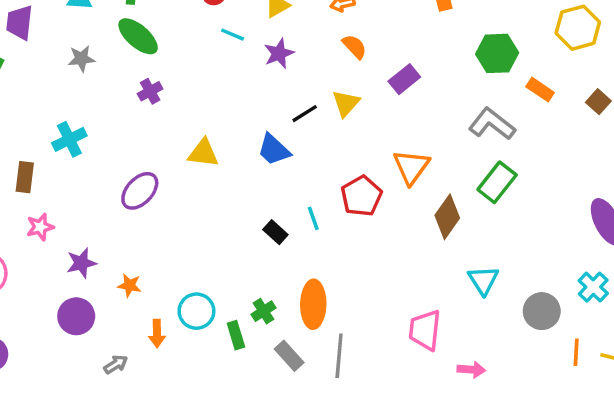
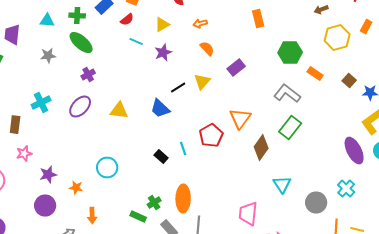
purple ellipse: (140, 191) -> (80, 107), moved
cyan circle: (196, 311) -> (107, 168), moved
green rectangle: (236, 335) -> (138, 217), turned -49

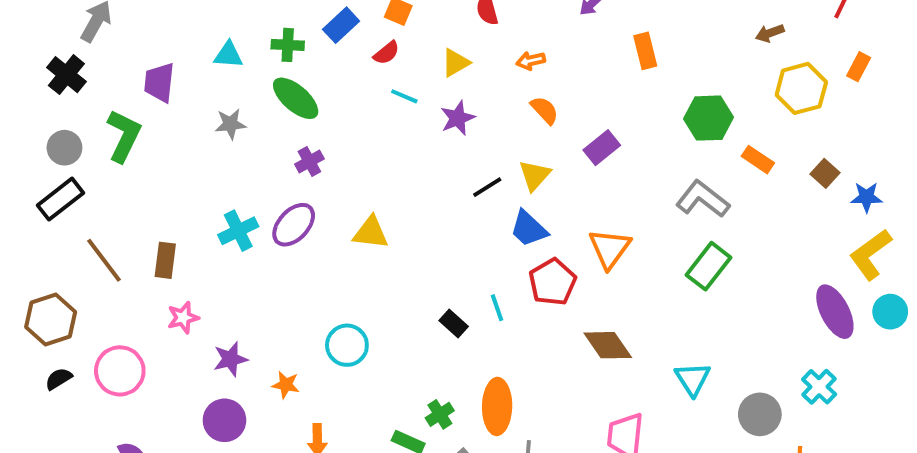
cyan cross: (41, 103) -> (238, 231), moved
blue trapezoid: (160, 109) -> (529, 229), moved
brown diamond: (261, 148) -> (608, 345), moved, turned -70

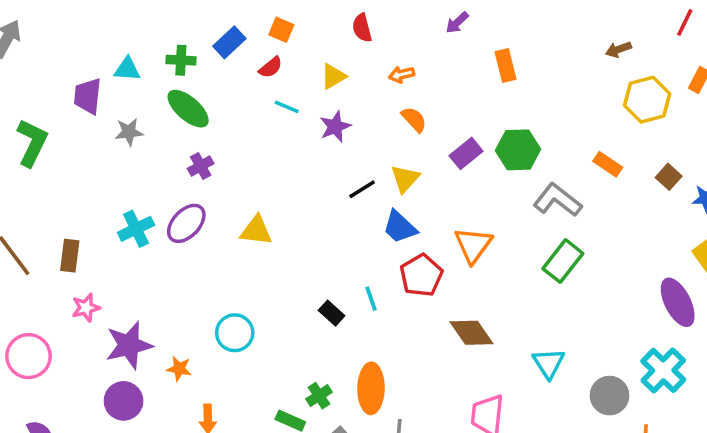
purple trapezoid: (159, 82) -> (88, 96), moved
green hexagon: (708, 118) -> (518, 150), moved
purple star: (230, 359) -> (129, 345), size x1.5
cyan cross: (819, 387) -> (663, 370), size x1.4

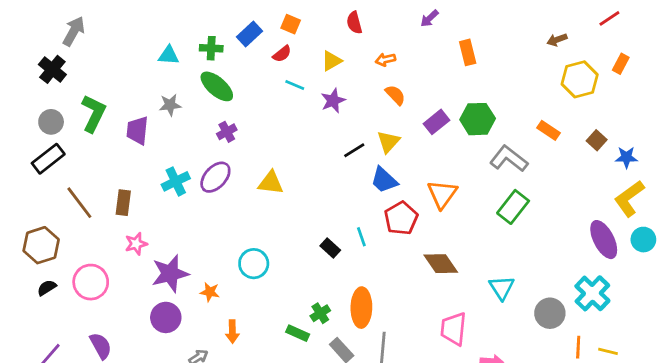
red line: (685, 23) -> (609, 18), turned 30
purple trapezoid: (88, 96) -> (137, 130), moved

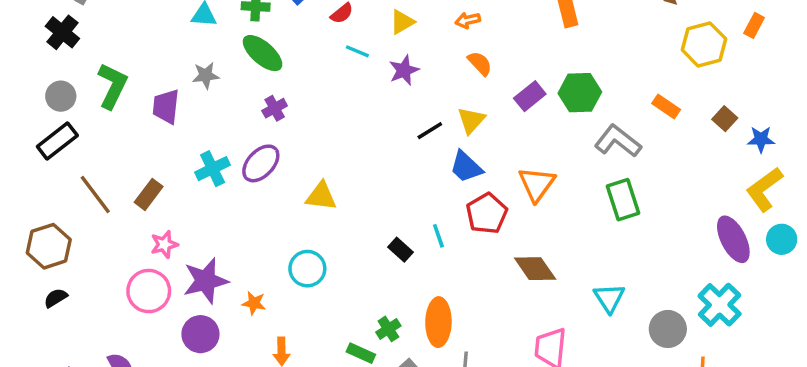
yellow triangle: (271, 183) -> (321, 196), moved
brown rectangle: (123, 203) -> (149, 194), turned 30
green rectangle: (513, 207) -> (623, 200), turned -56
pink circle: (91, 282) -> (149, 291), moved

